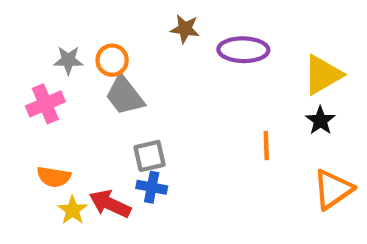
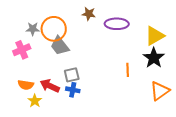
orange circle: (112, 60) -> (54, 29), size x1.6
black star: (320, 121) -> (154, 58), size x1.5
red arrow: (110, 204) -> (50, 86), moved

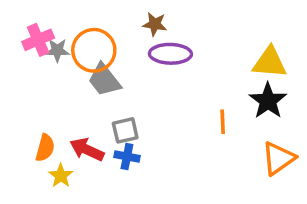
purple ellipse: (117, 24) -> (170, 54), moved
yellow triangle: (155, 36) -> (270, 62), turned 35
pink cross: (22, 50) -> (38, 40), moved
orange semicircle: (26, 85) -> (45, 148), turned -84

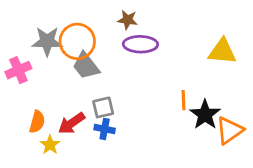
pink cross: (38, 40) -> (18, 70), moved
gray star: (57, 50) -> (47, 41), size x1.5
black star: (268, 101) -> (205, 115), moved
red arrow: (87, 150) -> (72, 123), turned -60

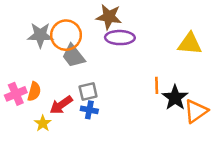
brown star: (128, 20) -> (109, 17), size x1.5
pink cross: (18, 70) -> (16, 94), moved
orange semicircle: (37, 122) -> (34, 91), moved

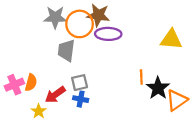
gray star: (40, 35) -> (55, 17), moved
orange circle: (66, 35) -> (80, 24), moved
gray trapezoid: (73, 56) -> (66, 50), turned 45

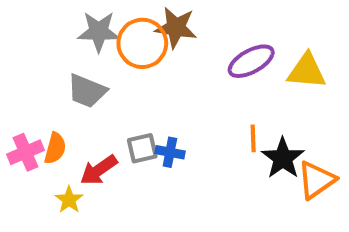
purple ellipse: (108, 34) -> (251, 61), moved, turned -30
gray trapezoid: (66, 50) -> (87, 91), moved, turned -75
blue cross: (81, 99) -> (170, 152), moved

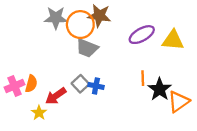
gray trapezoid: (87, 91) -> (87, 48), moved
gray square: (142, 148) -> (80, 84), turned -30

